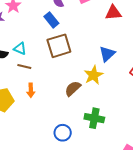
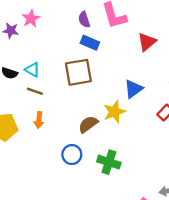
red triangle: (113, 13) -> (147, 42), turned -42
blue rectangle: (51, 20) -> (90, 43), moved, turned -35
blue circle: (63, 133) -> (72, 155), moved

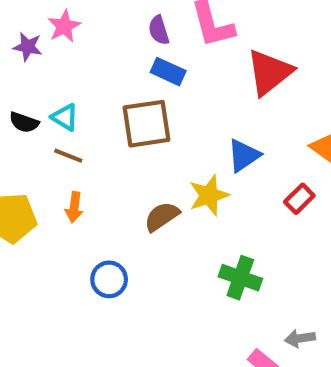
red triangle: (147, 42) -> (269, 72), size x1.4
blue circle: (72, 155) -> (109, 279), moved
green cross: (109, 162) -> (240, 278), moved

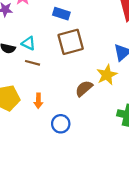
blue rectangle: (168, 72) -> (61, 14), moved
orange arrow: (74, 207) -> (38, 101), moved

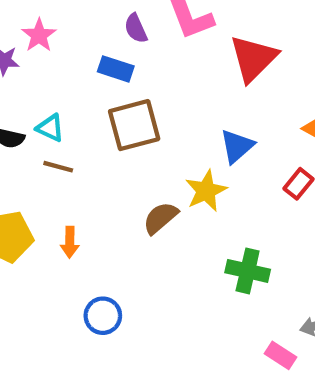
blue circle: (61, 124) -> (103, 316), moved

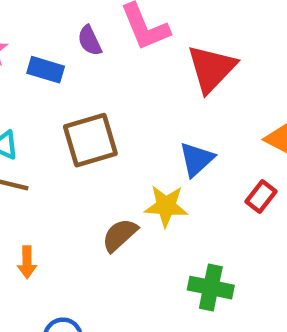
blue rectangle: (116, 69) -> (46, 70), moved
yellow star: (206, 191) -> (166, 206), turned 30

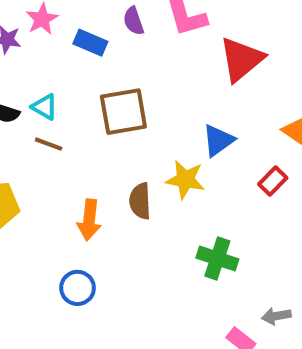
brown semicircle: (120, 235) -> (140, 201), turned -57
orange arrow: (27, 262) -> (89, 220), moved, size x1.4

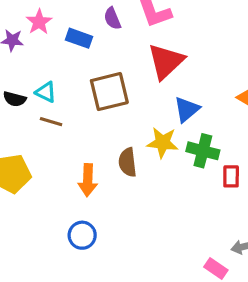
red triangle: (241, 59) -> (166, 61), moved
red rectangle: (273, 181) -> (231, 176), moved, turned -40
green cross: (217, 259) -> (203, 151), moved

